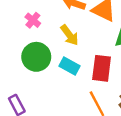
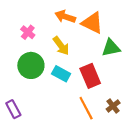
red rectangle: (102, 68) -> (90, 76), turned -30

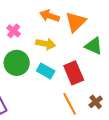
orange triangle: (92, 23) -> (76, 22), turned 50
yellow arrow: (61, 46) -> (46, 44), turned -42
green triangle: (111, 48) -> (94, 46), turned 36

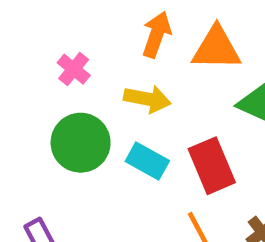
orange arrow: (50, 16) -> (157, 34), turned 90
orange triangle: (76, 22) -> (216, 48), turned 45

